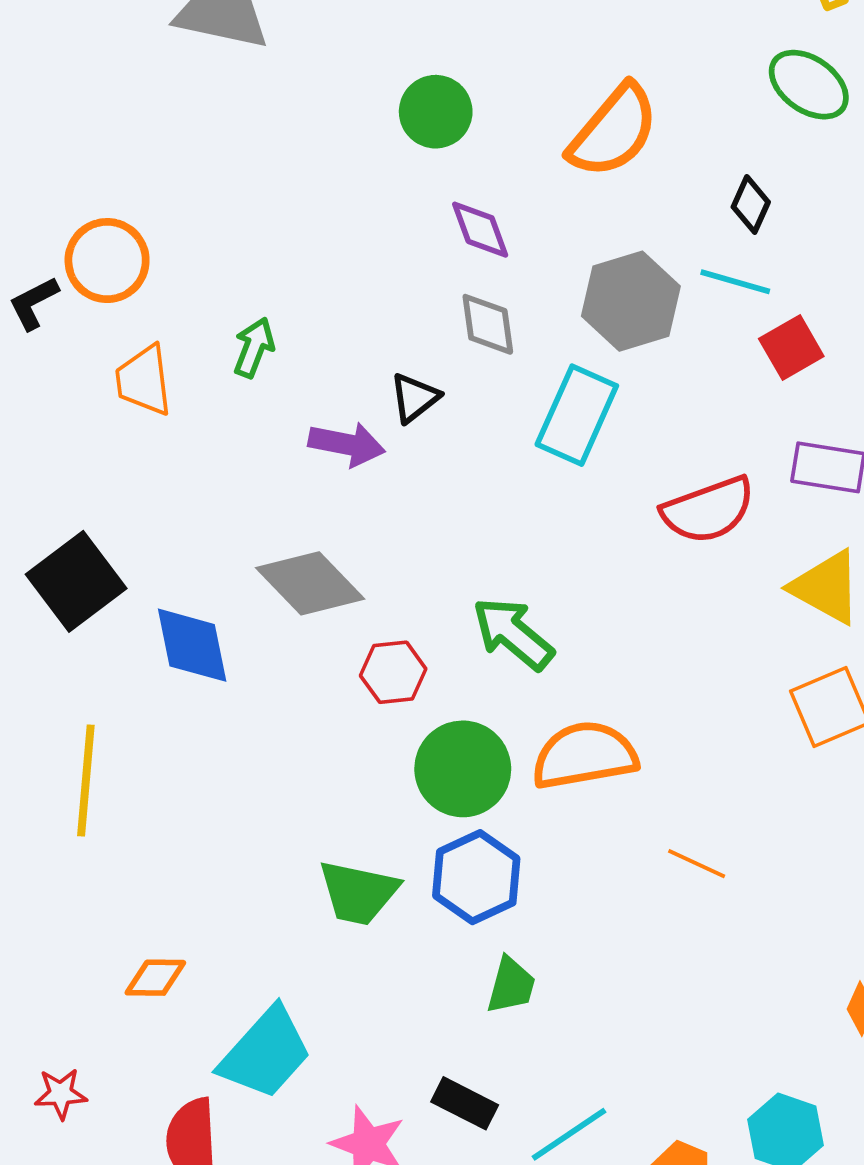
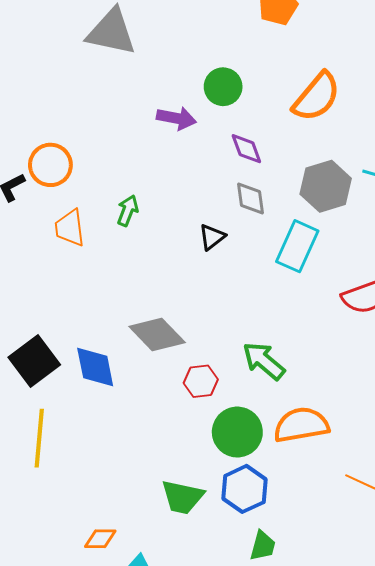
purple arrow: (347, 444) -> (176, 118), moved
black square: (76, 581) -> (34, 361), moved
orange diamond: (155, 978) -> (100, 539), moved

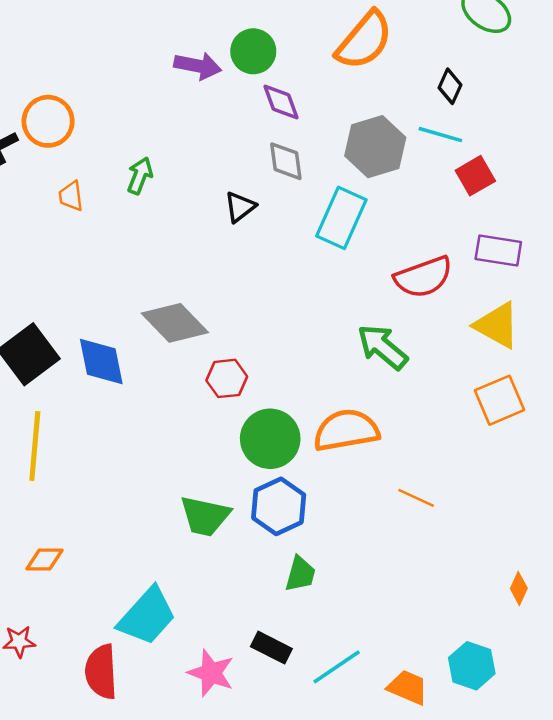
green circle: (223, 87) -> (253, 51), moved
orange trapezoid: (70, 228) -> (71, 196), size x0.7
green arrow: (264, 361) -> (382, 347), moved
orange diamond: (100, 539) -> (44, 559), moved

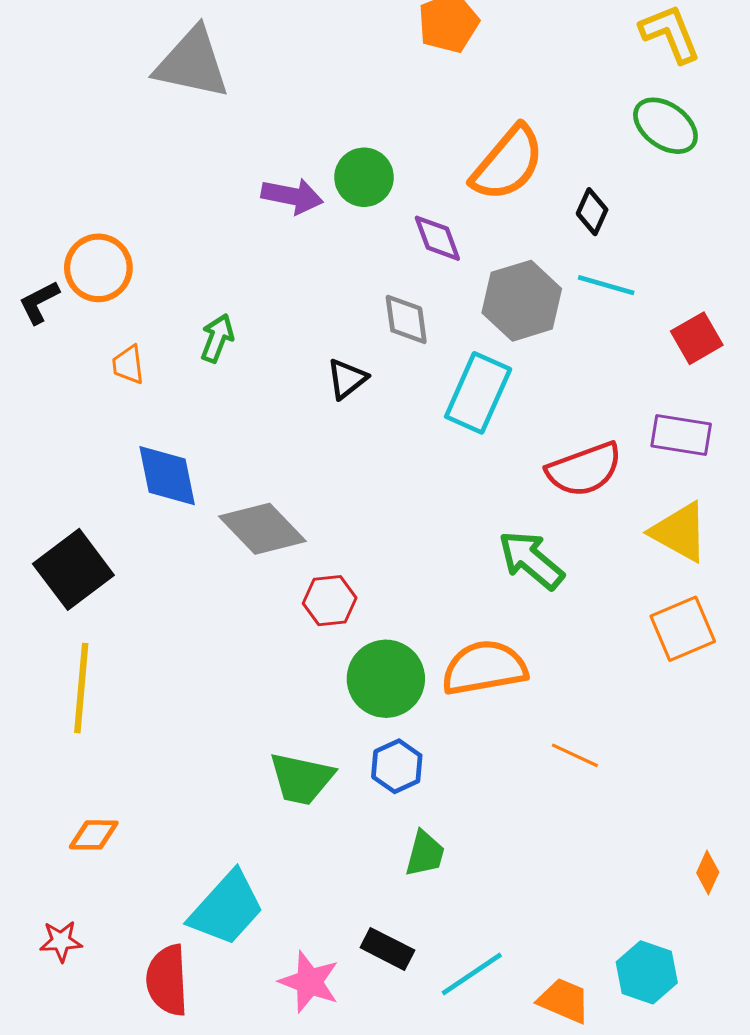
black diamond: (450, 86) -> (592, 212), moved
purple diamond: (281, 102) -> (437, 238), moved
red square: (475, 176) -> (697, 338), moved
blue diamond: (101, 362) -> (167, 476), moved
blue hexagon: (279, 506) -> (397, 766), size x0.7

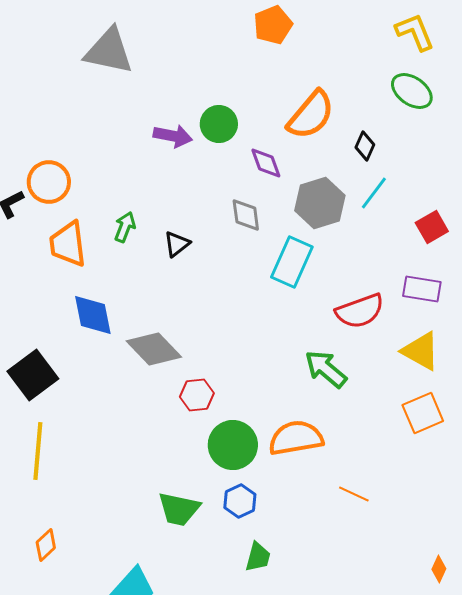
cyan line: (606, 285) -> (374, 193), turned -69
orange trapezoid: (128, 365) -> (68, 244), size x1.8
black triangle: (347, 379) -> (177, 244), moved
orange diamond: (94, 835) -> (46, 545), turned -44

